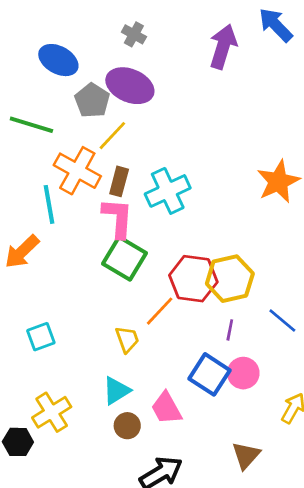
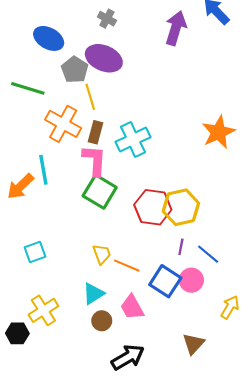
yellow line: (112, 136) -> (90, 97), turned -60
cyan line: (49, 204) -> (43, 170), moved
orange line: (160, 311) -> (127, 266), moved, turned 70
blue line: (282, 320) -> (208, 254), moved

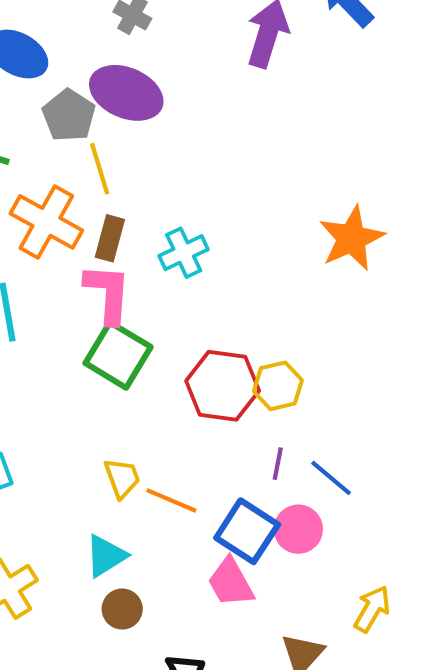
cyan cross: (133, 139) -> (184, 253), size x0.7
yellow hexagon: (181, 207) -> (278, 386), size x0.7
pink trapezoid: (132, 307) -> (231, 582), moved
yellow arrow: (230, 307) -> (372, 609), moved

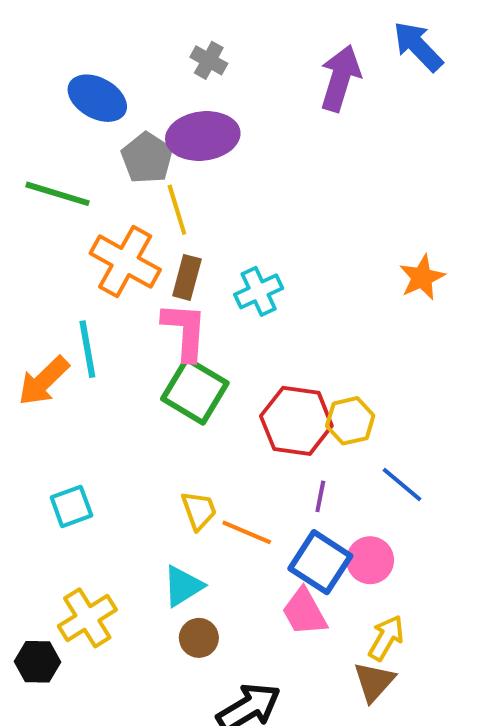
purple ellipse: (126, 93) -> (203, 136), turned -30
orange star: (352, 238) -> (422, 277), size x0.7
purple line: (278, 464) -> (320, 496), moved
blue line: (331, 478) -> (402, 485), moved
yellow arrow: (372, 609) -> (386, 638), moved

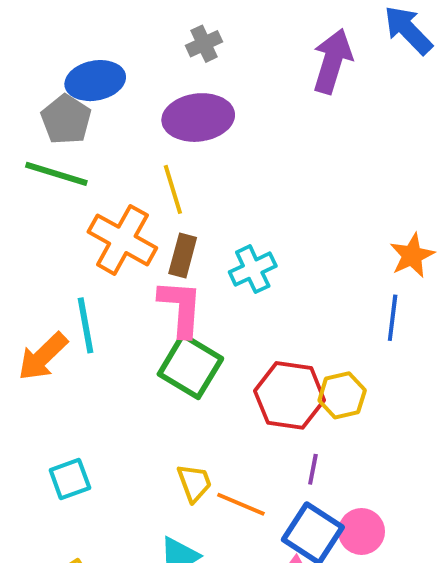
gray cross: (209, 60) -> (204, 44), turned 36
blue ellipse: (97, 98) -> (95, 81), turned -40
gray pentagon: (147, 158) -> (66, 119), moved
blue line: (402, 485) -> (393, 318), moved, turned 57

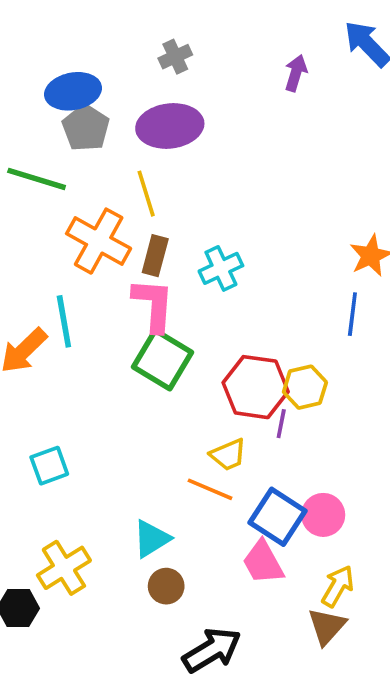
purple arrow: (332, 61) -> (296, 73), size x0.6
gray pentagon: (66, 119) -> (86, 128), moved
purple line: (313, 469) -> (281, 424), moved
yellow trapezoid: (194, 483) -> (228, 455), moved, turned 87

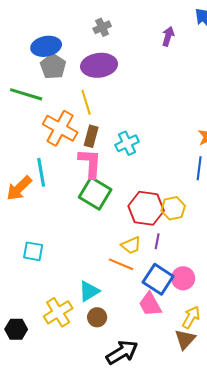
purple line: (281, 424) -> (157, 241), moved
cyan square: (49, 466) -> (33, 251), turned 30
yellow cross: (64, 568) -> (58, 312), moved

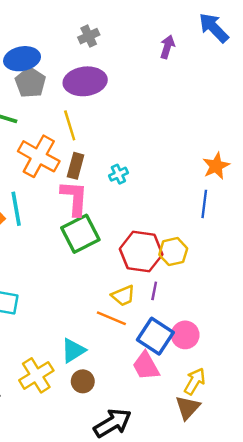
cyan cross: (127, 143) -> (118, 174), size x0.7
green square: (95, 193) -> (80, 234), turned 32

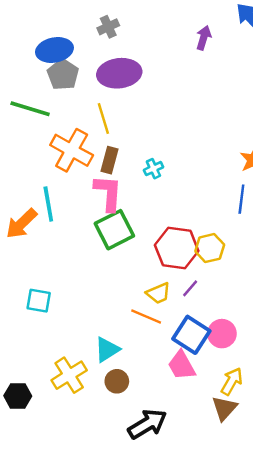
gray cross: (89, 36) -> (108, 27), moved
purple line: (154, 291) -> (190, 288), turned 30

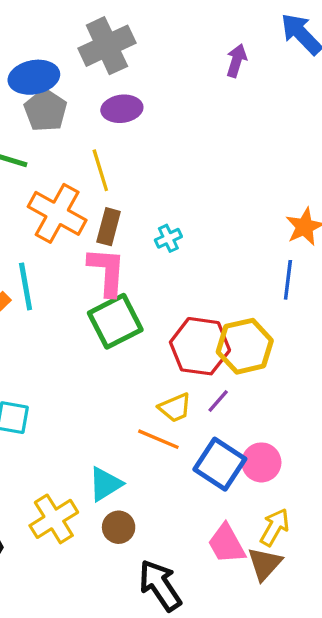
gray cross: (108, 27) -> (107, 46), size x1.8
purple ellipse: (119, 73) -> (122, 109), size x0.7
yellow hexagon: (210, 248) -> (245, 346), size x1.4
pink trapezoid: (182, 365) -> (227, 544), moved
black arrow: (147, 424) -> (160, 585), turned -93

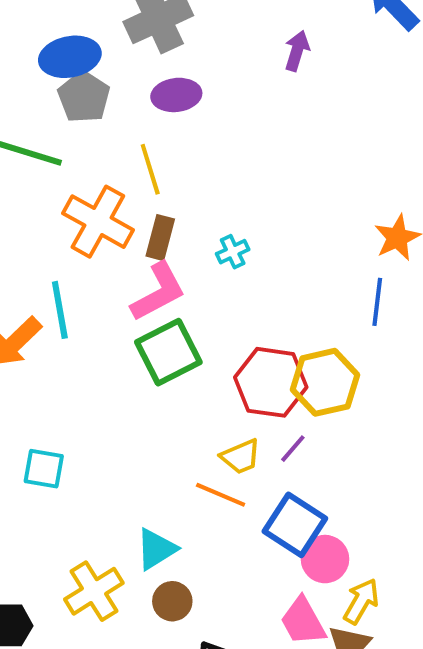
purple arrow: (236, 61) -> (297, 51), moved
pink L-shape: (107, 271) -> (158, 292), turned 58
pink circle: (261, 462) -> (325, 559), moved

